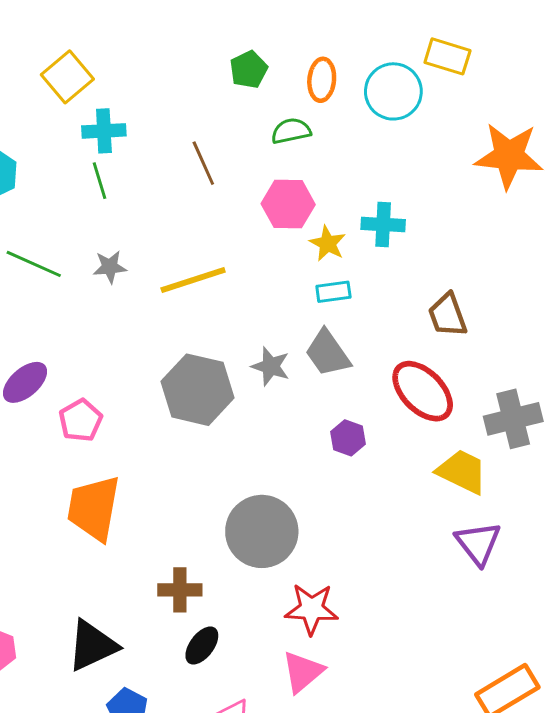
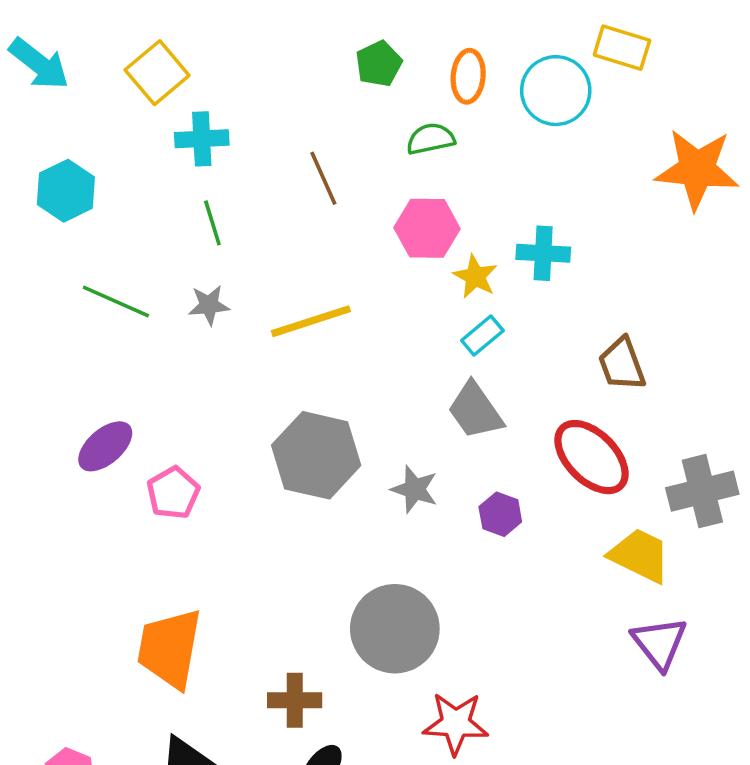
green line: (100, 181) -> (212, 223), moved
cyan rectangle: (333, 292) -> (482, 335), turned -32
gray star: (271, 366) -> (415, 489), moved
orange trapezoid: (94, 508) -> (170, 648), moved

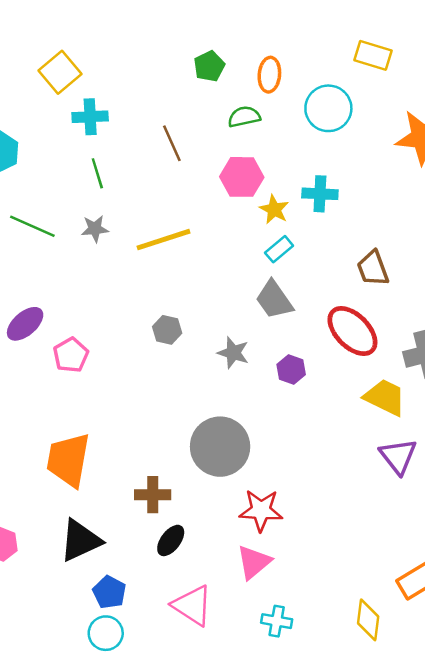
cyan circle: (556, 91) -> (328, 108), moved
gray hexagon: (316, 455) -> (167, 330), size x0.5

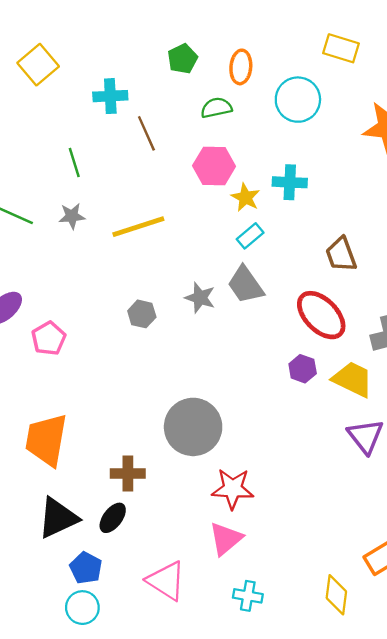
cyan cross: (90, 117) -> (110, 96), moved
gray star: (233, 353) -> (200, 298), moved
purple hexagon: (291, 370) -> (303, 369), moved
black ellipse: (171, 540) -> (113, 518), moved

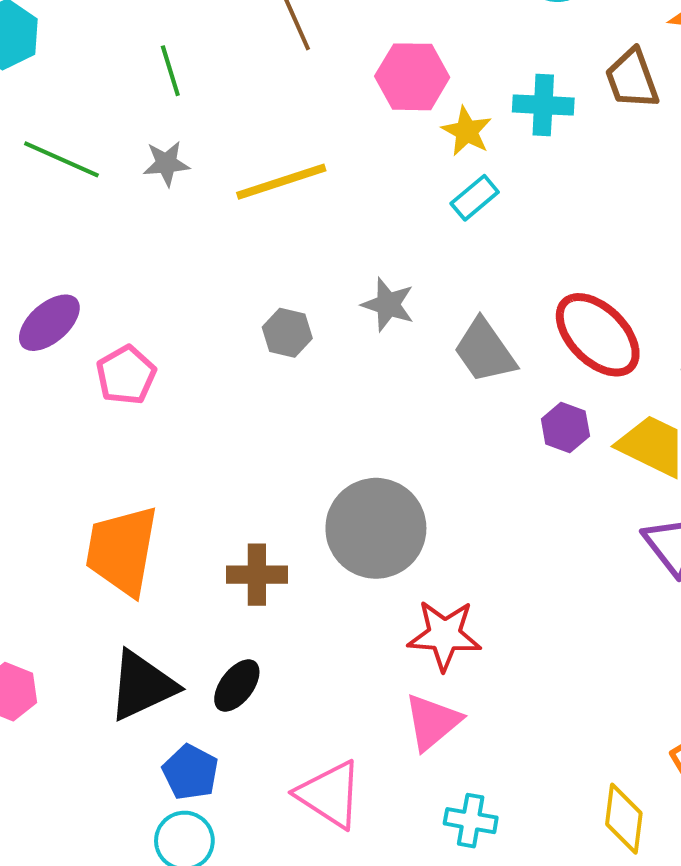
brown trapezoid: (341, 255) -> (632, 79), moved
gray trapezoid: (245, 285) -> (485, 351), moved
brown cross: (128, 474) -> (257, 575), moved

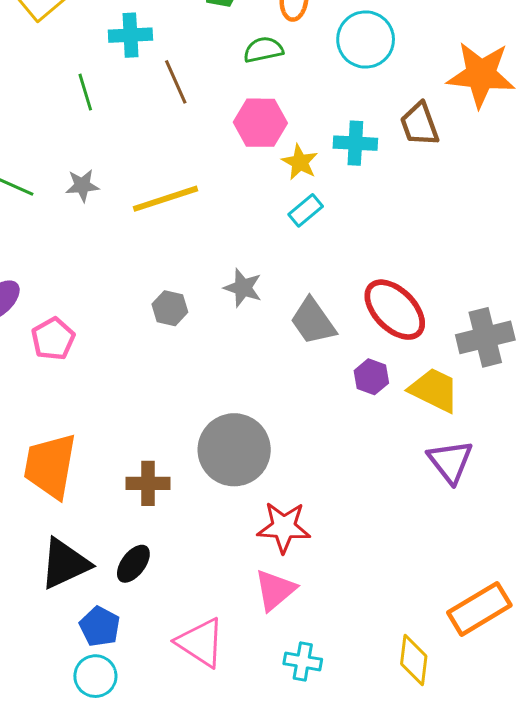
green line: (170, 71) -> (85, 92), moved

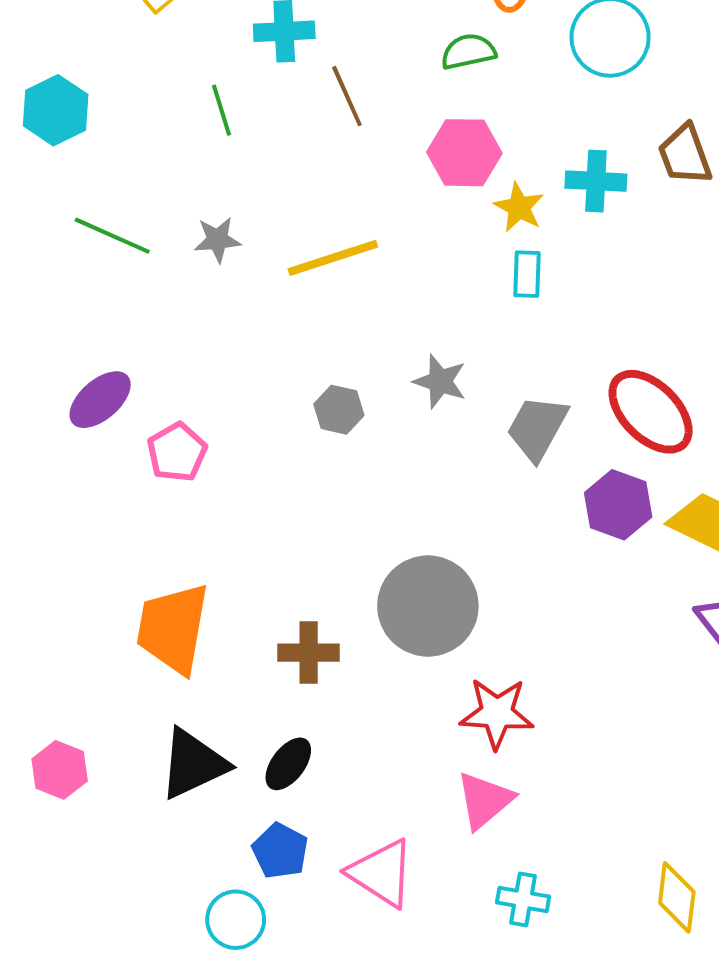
cyan rectangle: (306, 210) -> (527, 274), turned -48
gray trapezoid: (313, 321) -> (537, 428), turned 64
purple hexagon: (371, 377) -> (618, 505), size x1.4
blue pentagon: (100, 626) -> (280, 851), moved

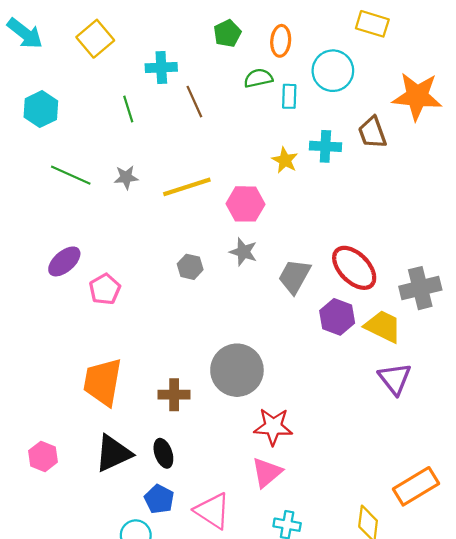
pink hexagon: (464, 153) -> (245, 204), moved
cyan rectangle: (527, 274) -> (289, 96), moved
black ellipse: (288, 764) -> (163, 453), turned -56

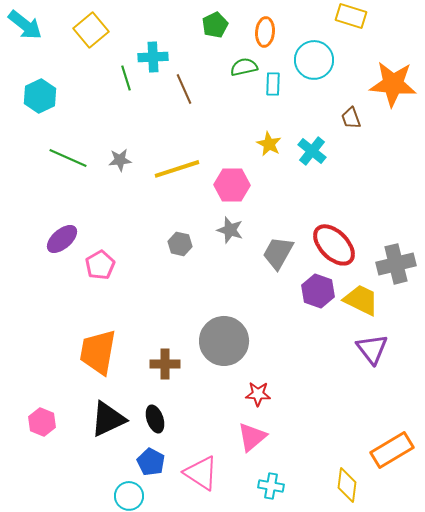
green line: (128, 109) -> (126, 78), moved
brown trapezoid: (372, 133) -> (351, 118), size x0.7
cyan cross: (325, 146) -> (312, 151), moved, turned 36
red star: (273, 427) -> (258, 394), size x0.7

